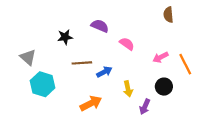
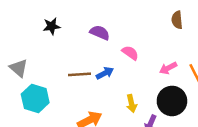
black star: (65, 37) -> (52, 26), moved
blue arrow: (104, 72) -> (105, 73), moved
black circle: (164, 87) -> (172, 101), size x1.5

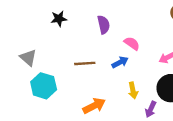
purple semicircle: (100, 33) -> (104, 25), turned 54
blue arrow: (105, 73) -> (120, 62), moved

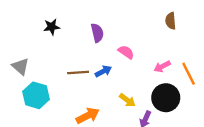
blue arrow: (120, 62) -> (103, 71), moved
yellow arrow: (133, 90) -> (127, 100), turned -42

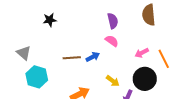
brown semicircle: (171, 21) -> (149, 15), size x1.5
purple semicircle: (97, 33) -> (113, 21), moved

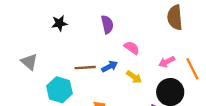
purple semicircle: (113, 21) -> (107, 24), moved
cyan hexagon: (37, 77) -> (59, 90), moved
yellow arrow: (113, 81) -> (134, 77), moved

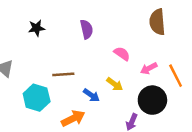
pink semicircle: (132, 48) -> (122, 54), moved
blue arrow: (110, 66) -> (91, 95), moved, turned 63

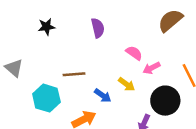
brown semicircle: (157, 22) -> (170, 20), turned 55
pink arrow: (149, 68) -> (152, 68), moved

